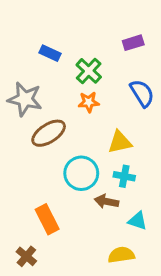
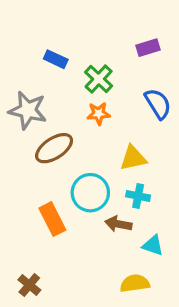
orange rectangle: (47, 219) -> (52, 219), moved

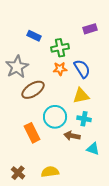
green cross: (99, 79) -> (60, 48), turned 36
blue semicircle: (158, 104) -> (82, 69), moved
gray star: (28, 110) -> (17, 67), turned 30
yellow semicircle: (135, 283) -> (50, 172), moved

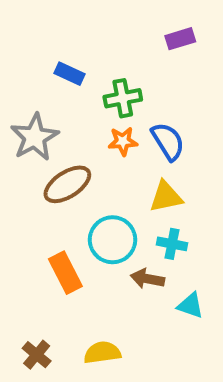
purple rectangle: (90, 29) -> (180, 39), moved

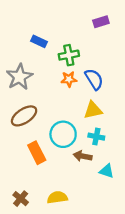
brown ellipse: (67, 184) -> (24, 116), moved

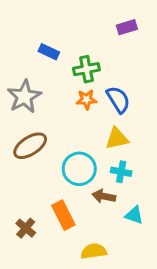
orange rectangle: (37, 153) -> (63, 215), moved
yellow semicircle: (57, 197) -> (94, 251), moved
brown cross: (21, 199) -> (26, 228), moved

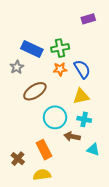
blue rectangle: (49, 52) -> (32, 49), moved, size x1.5
gray star: (24, 97) -> (17, 67), size x0.6
brown ellipse: (30, 146) -> (35, 91), moved
yellow semicircle: (94, 251) -> (42, 175), moved

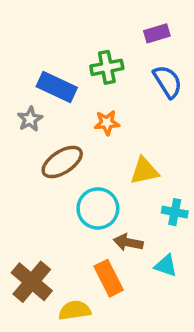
green cross: (60, 48) -> (107, 67), moved
blue semicircle: (82, 69) -> (168, 82), moved
cyan cross: (84, 119) -> (175, 212), moved
orange rectangle: (44, 150) -> (109, 278), moved
brown cross: (18, 159) -> (32, 282), size x1.6

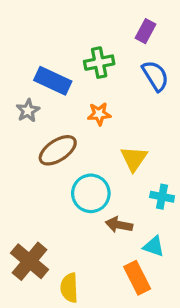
purple rectangle: (157, 33) -> (145, 31), turned -45
yellow triangle: (144, 171) -> (134, 159), turned -44
orange rectangle: (109, 278) -> (137, 278), moved
yellow semicircle: (75, 310) -> (69, 288), turned -84

